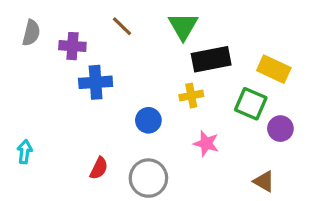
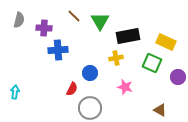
green triangle: (183, 26) -> (100, 21), moved
purple circle: (280, 129) -> (178, 77), moved
red semicircle: (99, 168) -> (72, 89), moved

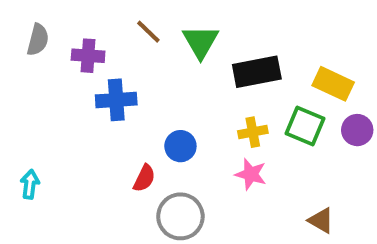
yellow cross: (116, 58) -> (253, 132), moved
purple circle: (178, 77) -> (357, 130), moved

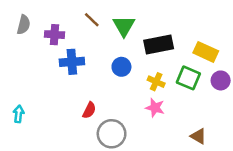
yellow cross: (253, 132) -> (156, 82), turned 35
blue circle: (180, 146) -> (121, 67), moved

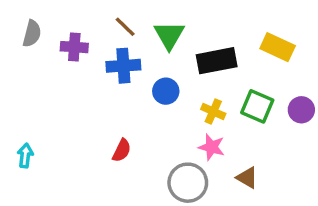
yellow rectangle: (206, 52) -> (278, 47), moved
blue cross: (72, 62) -> (123, 66), moved
gray circle: (112, 134) -> (188, 183), moved
brown triangle: (198, 136) -> (247, 178), moved

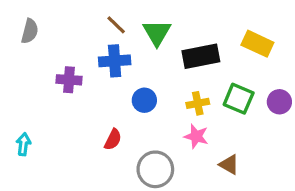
purple cross: (74, 47) -> (69, 80), moved
blue circle: (166, 91) -> (144, 100), moved
yellow cross: (213, 111) -> (198, 103), turned -35
gray circle: (188, 183) -> (155, 169), moved

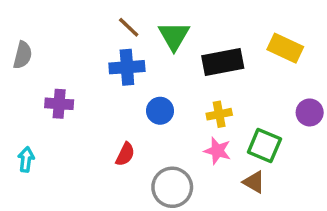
gray semicircle: (30, 31) -> (23, 55), moved
purple cross: (69, 80) -> (59, 104), moved
green square: (239, 99) -> (264, 146), moved

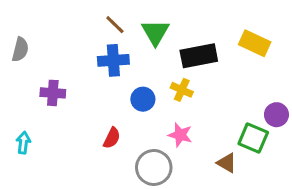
purple circle: (310, 112) -> (276, 115), moved
yellow cross: (219, 114) -> (182, 90), moved, turned 35
green square: (264, 146) -> (253, 138), moved
pink star: (217, 151) -> (180, 135), moved

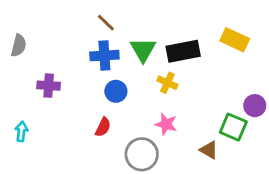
green triangle: (155, 32) -> (143, 50), moved
blue circle: (143, 99) -> (116, 91), moved

